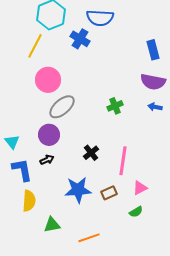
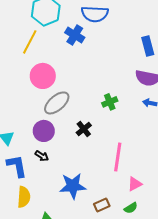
black cross: (91, 153) -> (84, 129), moved
black arrow: (47, 160) -> (42, 156), turned 56
brown rectangle: (109, 193) -> (102, 205), moved

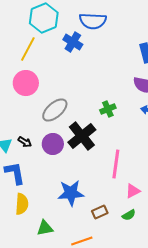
pink circle: (43, 76) -> (26, 83), moved
black cross: (84, 129) -> (82, 136), size x1.8
purple circle: (44, 131) -> (53, 144), moved
black arrow: (42, 156) -> (25, 142), moved

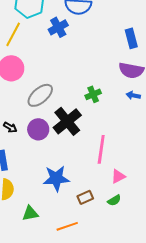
blue cross: (73, 42) -> (58, 27), turned 30

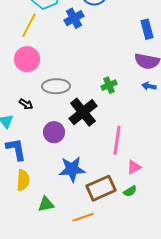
gray ellipse: (40, 95) -> (56, 86), turned 40
black arrow: (10, 127) -> (26, 104), moved
purple circle: (38, 129) -> (54, 132), moved
brown rectangle: (85, 197) -> (101, 188), size x1.8

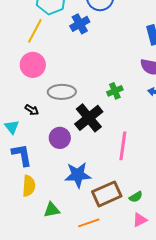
pink triangle: (134, 167) -> (140, 220), moved

